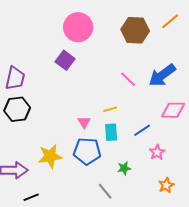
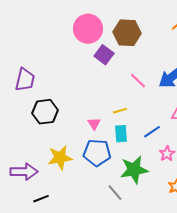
brown hexagon: (135, 30) -> (127, 33), moved
purple square: (65, 60) -> (104, 55), moved
black hexagon: (17, 109) -> (45, 112), moved
green star: (124, 168) -> (134, 170), size x2.0

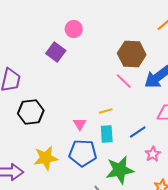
pink circle: (88, 29) -> (74, 29), size x0.6
brown hexagon: (127, 33) -> (132, 54), moved
purple square: (104, 55) -> (56, 52), moved

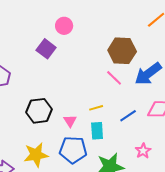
black hexagon: (31, 112) -> (39, 111), moved
blue line: (138, 132) -> (128, 116), moved

